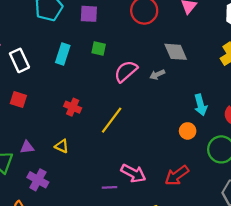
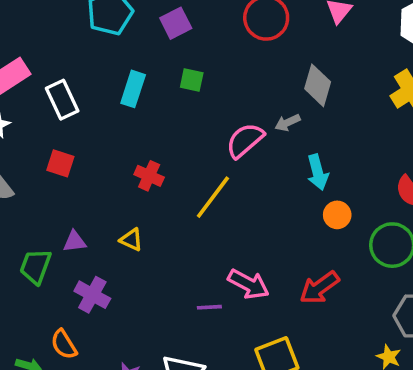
purple square: (89, 14) -> (176, 23), turned -30
gray diamond: (176, 52) -> (318, 85), turned 40
pink semicircle: (126, 71) -> (245, 140), moved
cyan arrow: (201, 105) -> (318, 172), moved

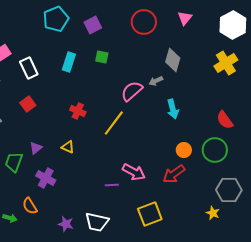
red square: (60, 163) -> (28, 104), turned 35
orange circle: (337, 215) -> (184, 150), moved
purple triangle: (75, 242) -> (36, 148), turned -32

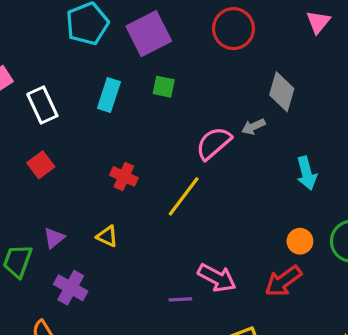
pink triangle: (185, 18) -> (318, 22), moved
purple square: (93, 25) -> (149, 34), size x1.5
cyan arrow: (173, 109) -> (307, 173), moved

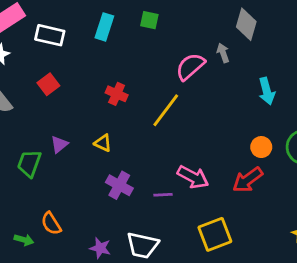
white rectangle: (42, 105) -> (50, 35), turned -52
gray arrow: (253, 127) -> (223, 53), turned 96
purple cross: (71, 288) -> (119, 185), moved

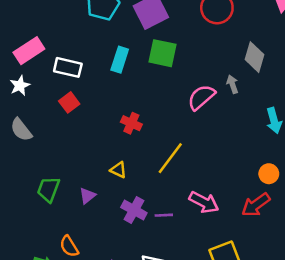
green square: (149, 20) -> (162, 53), size x1.6
red square: (48, 84) -> (69, 102), moved
yellow line: (166, 110) -> (170, 158), moved
purple triangle: (59, 144) -> (87, 196), moved
purple line: (163, 195) -> (164, 215), moved

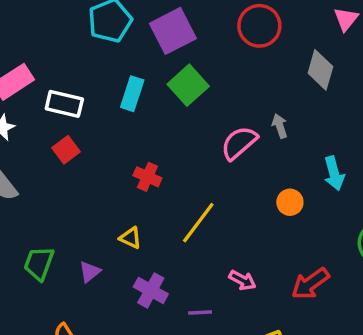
green square: (162, 53) -> (188, 85), turned 36
gray diamond: (255, 57) -> (320, 70), moved
orange circle: (269, 174) -> (290, 202), moved
pink arrow: (204, 202) -> (242, 280), size x0.7
purple line: (164, 215) -> (200, 312), moved

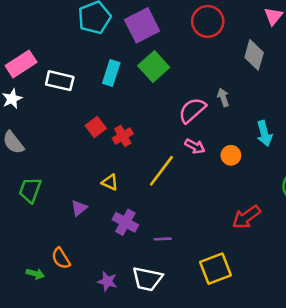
red square: (66, 150) -> (96, 127), moved
red cross: (147, 177) -> (123, 136), turned 36
green trapezoid: (39, 263) -> (30, 190), moved
pink arrow: (242, 280) -> (195, 146), moved

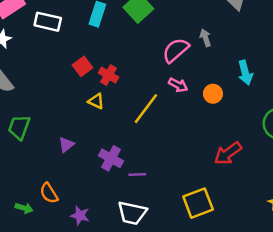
red cross: (123, 136) -> (109, 75), turned -30
yellow triangle: (110, 182) -> (96, 101), moved
purple line: (163, 239) -> (137, 174), moved
purple star: (107, 281) -> (80, 215), moved

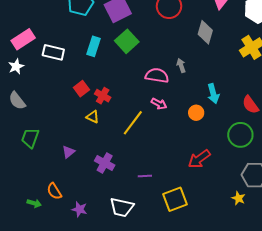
pink semicircle: (176, 50) -> (157, 76), turned 50
orange circle: (213, 94) -> (196, 113), moved
purple line: (137, 174) -> (145, 176), moved

